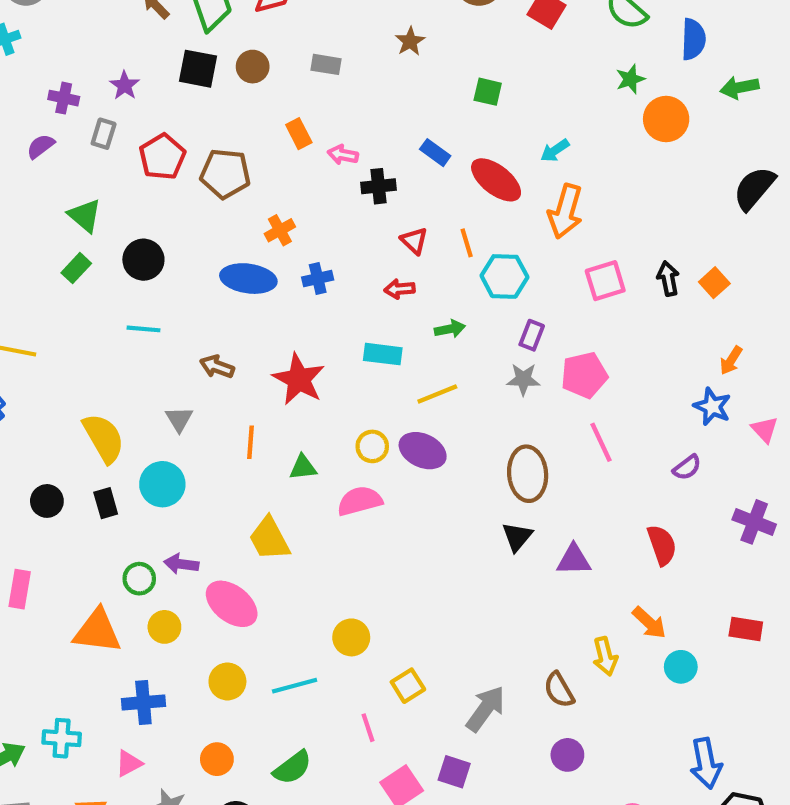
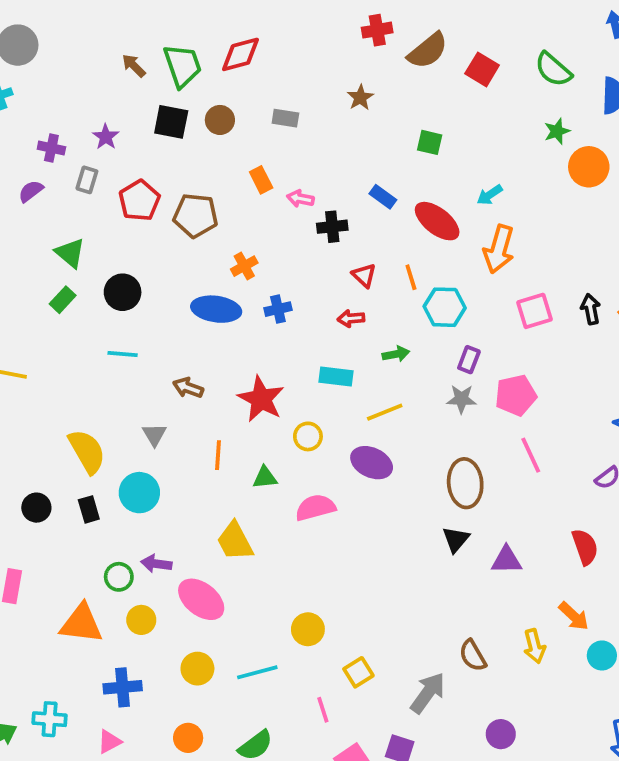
yellow circle: (372, 446) -> (308, 436), moved
brown semicircle: (559, 690) -> (473, 655), moved

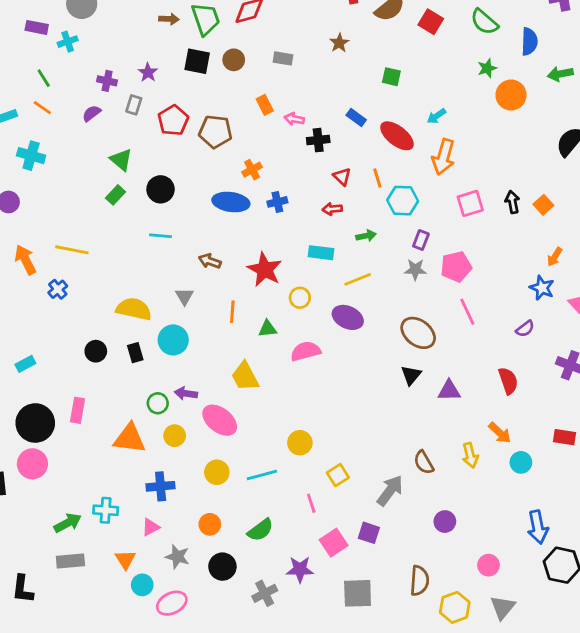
brown arrow: (134, 66) -> (169, 19), turned 138
yellow semicircle: (87, 451) -> (134, 309), turned -48
brown ellipse: (465, 483) -> (418, 333), turned -48

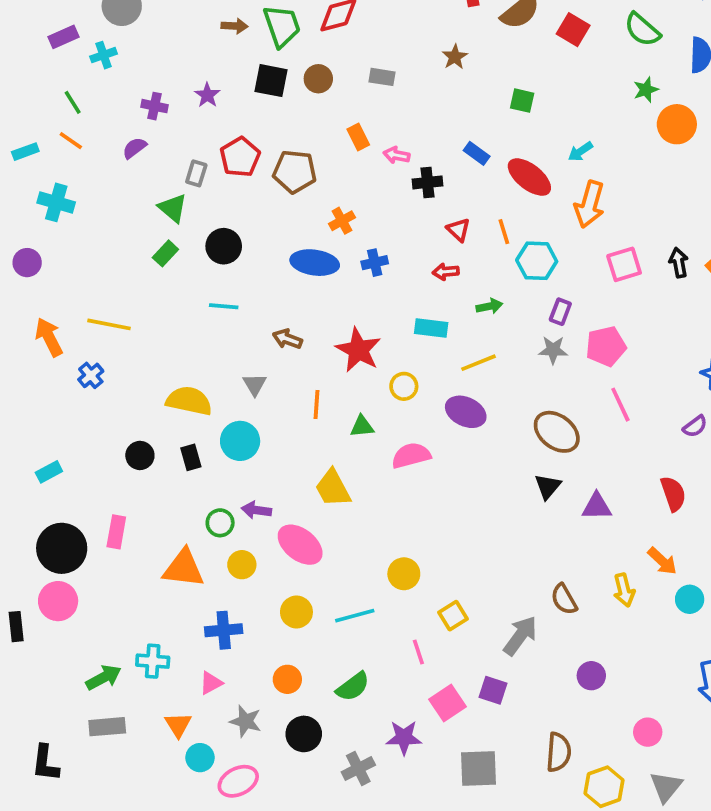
purple rectangle: (37, 27) -> (63, 37), turned -35
gray rectangle: (134, 105) -> (196, 173), moved

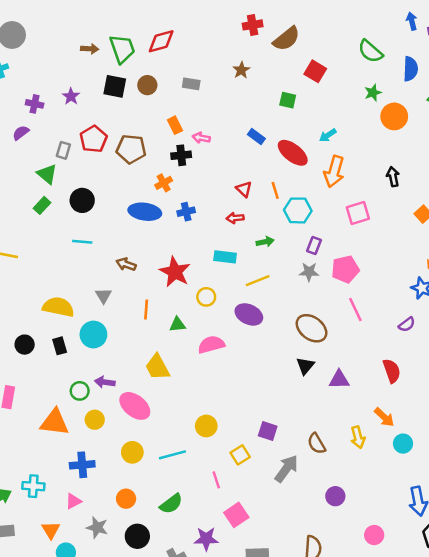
red square: (573, 30) -> (315, 71), moved
black cross: (427, 182) -> (181, 155), moved
black arrow: (679, 263) -> (393, 177), moved
purple square: (493, 690) -> (268, 431), moved

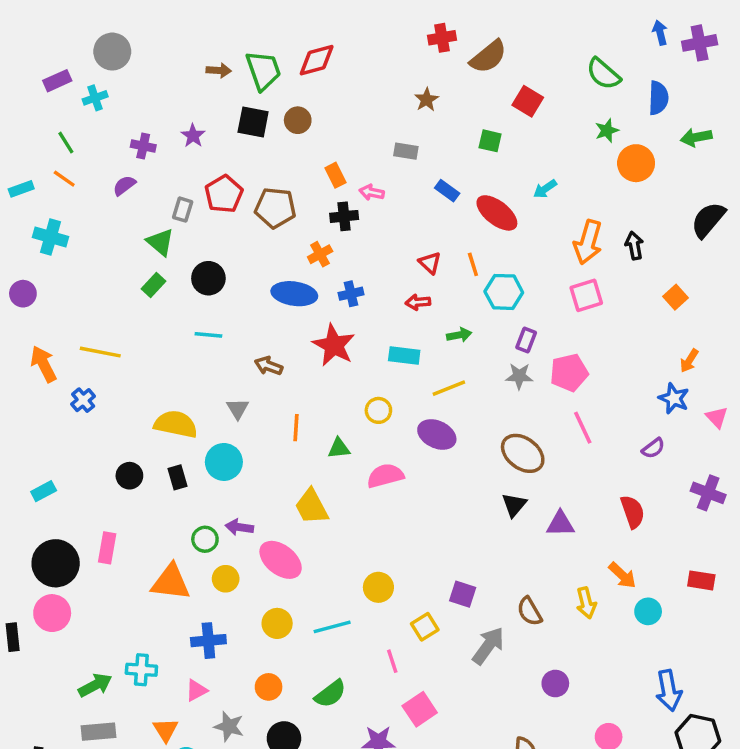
gray rectangle: (191, 84) -> (406, 151), moved
orange arrow: (334, 172) -> (588, 242), moved
red star: (175, 272) -> (334, 345), moved

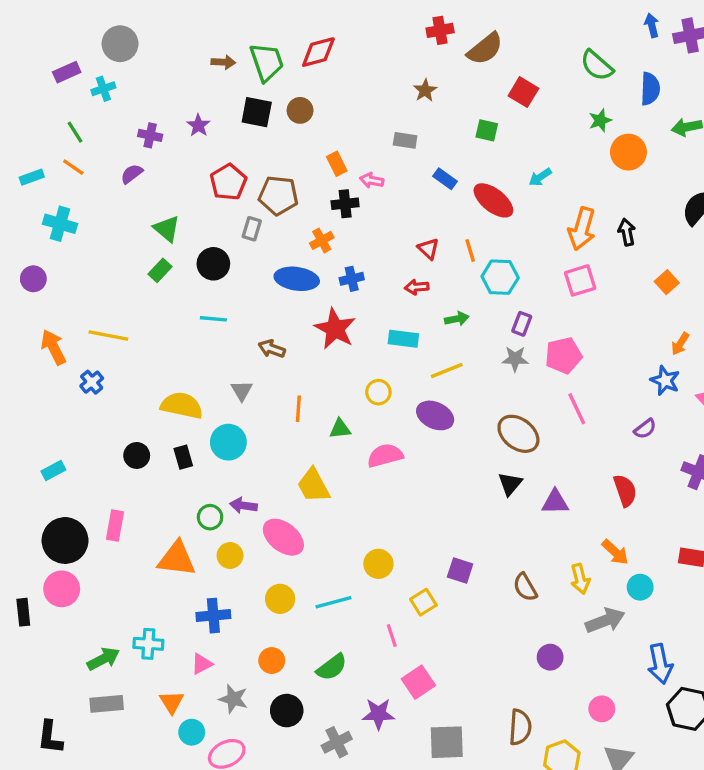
gray rectangle: (183, 210) -> (252, 229), moved
gray arrow: (488, 646) -> (605, 621), moved, turned 33

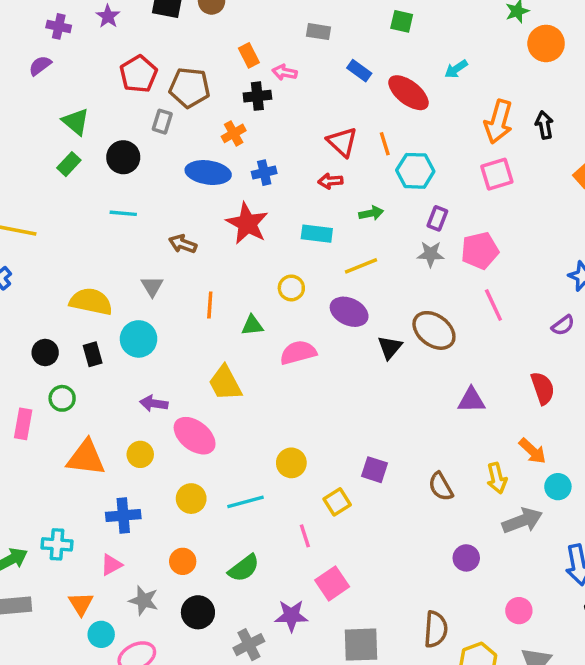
red triangle: (428, 249) -> (342, 142), size x1.4
black triangle: (510, 484) -> (390, 347), moved
green circle: (210, 517) -> (62, 398), moved

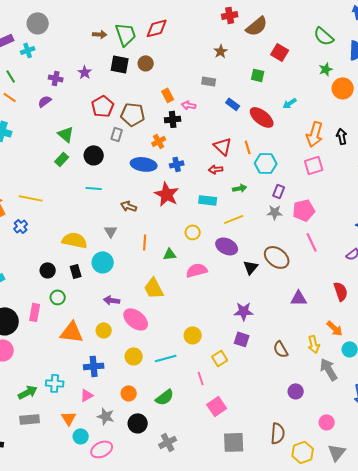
gray arrow: (522, 521) -> (329, 369), turned -100
purple star: (291, 616) -> (244, 311), moved

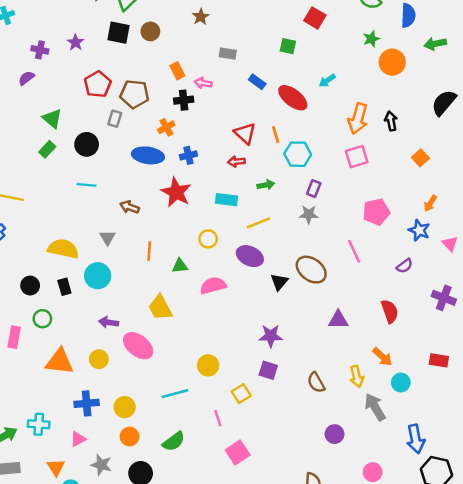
brown star: (221, 51) -> (201, 17), moved
pink pentagon: (304, 210) -> (376, 212), moved
yellow circle: (134, 356) -> (125, 407), moved

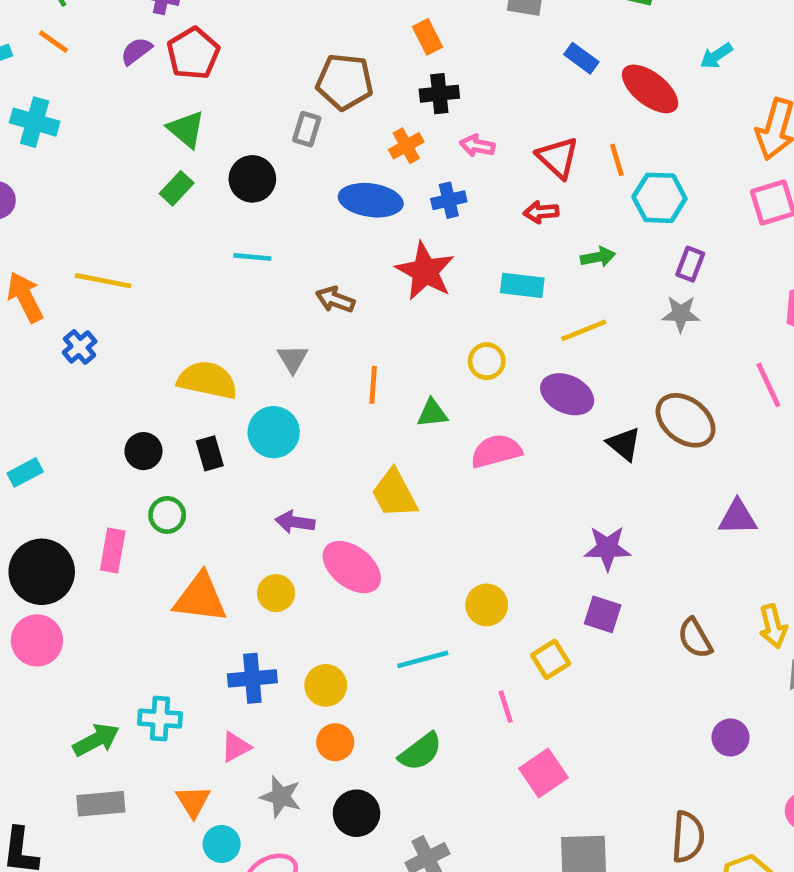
pink arrow: (203, 83) -> (477, 146), moved
red pentagon: (98, 84) -> (193, 53), moved
black triangle: (279, 282) -> (624, 444), turned -30

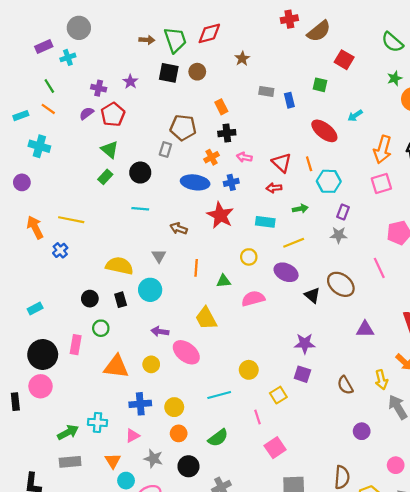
blue rectangle: (581, 58) -> (289, 100), moved, turned 40

